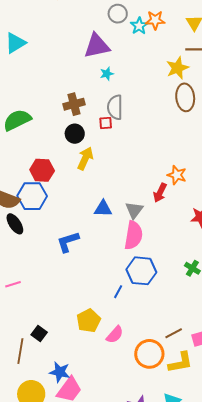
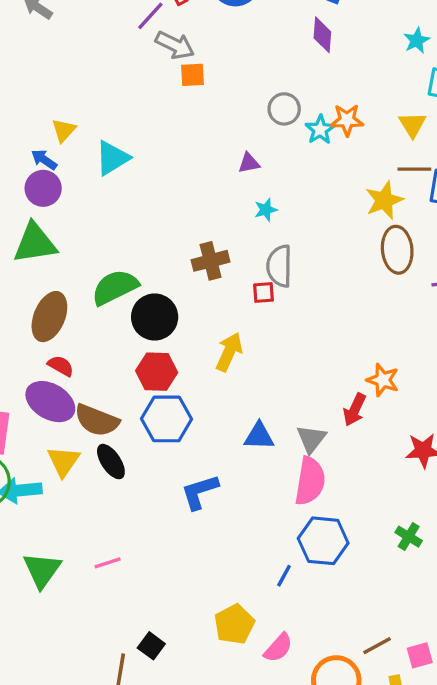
purple triangle: (97, 46) -> (249, 163), size x0.5
black circle: (75, 134) -> (155, 317), moved, size x1.4
blue hexagon: (32, 196) -> (167, 419), moved

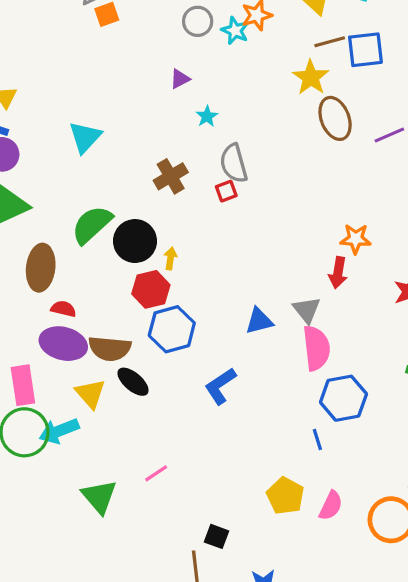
cyan triangle: (112, 158) -> (85, 137), moved
yellow arrow: (229, 352) -> (170, 258), moved, size x0.6
blue line: (284, 576) -> (317, 440), turned -30

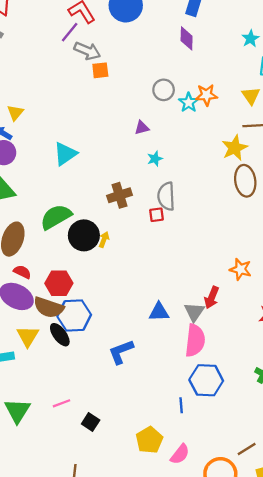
yellow arrow: (170, 258) -> (104, 240), moved
red arrow: (338, 273) -> (212, 297), moved
red hexagon: (151, 289) -> (59, 283), moved
blue hexagon: (172, 329) -> (74, 315), moved
black square: (216, 536) -> (91, 422), moved

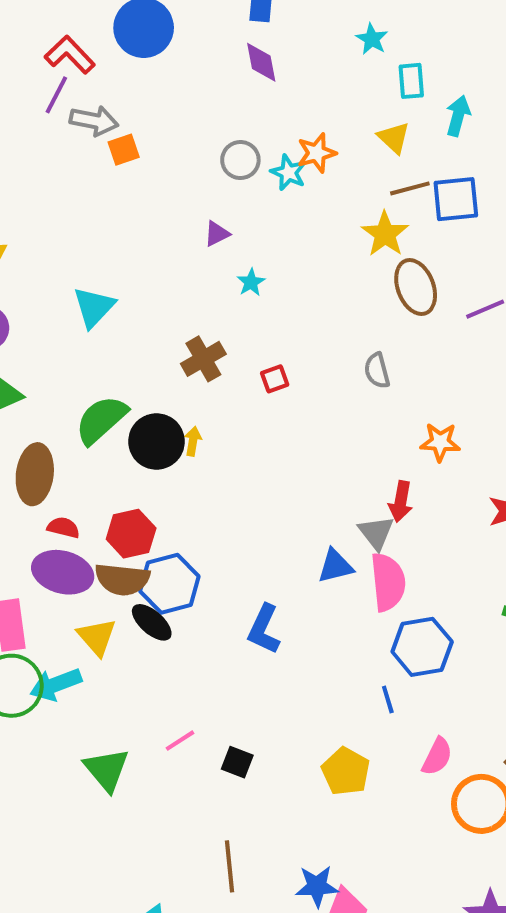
gray semicircle: (166, 196) -> (377, 371), moved, size x0.7
blue triangle: (159, 312) -> (335, 566), moved
blue L-shape: (121, 352) -> (264, 629), turned -32
pink semicircle: (180, 454) -> (437, 756), moved

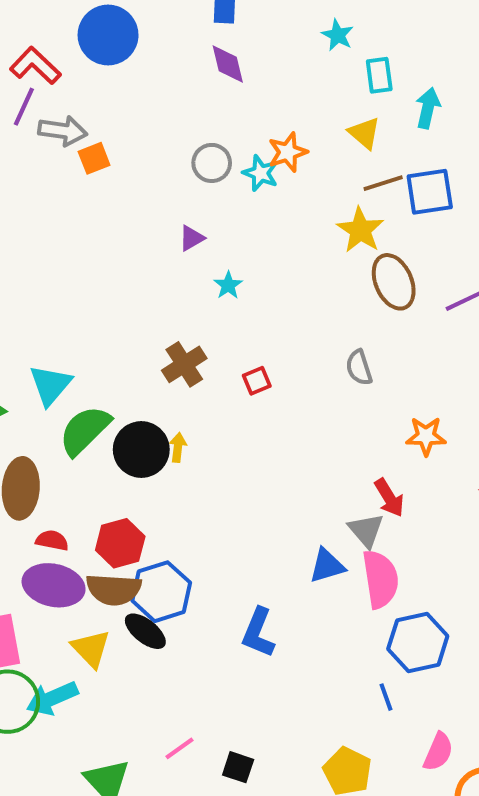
cyan triangle: (94, 307) -> (50, 385), moved
red arrow: (401, 502) -> (389, 498), turned -39

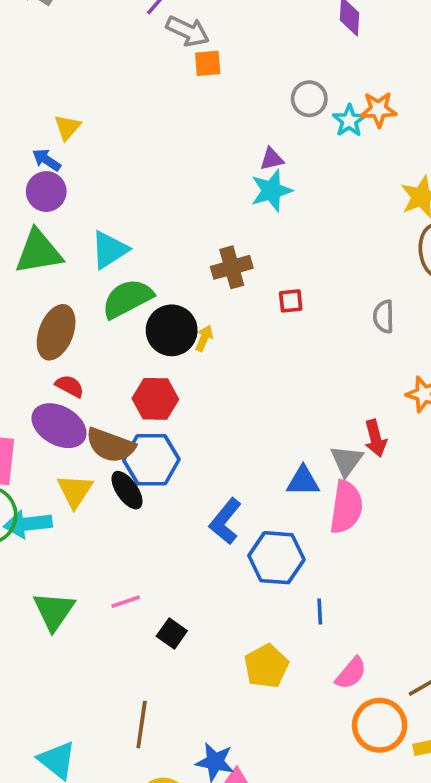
cyan star: (228, 285) -> (271, 191), moved, size x1.6
red hexagon: (120, 543) -> (155, 399), moved
blue hexagon: (418, 643) -> (276, 558), moved

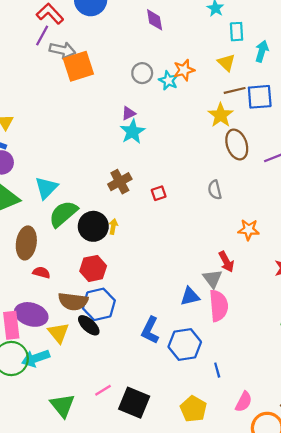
orange square: (208, 63) -> (78, 66), size x1.8
purple ellipse: (59, 426) -> (31, 314), moved
black square: (172, 634) -> (134, 403), size x1.8

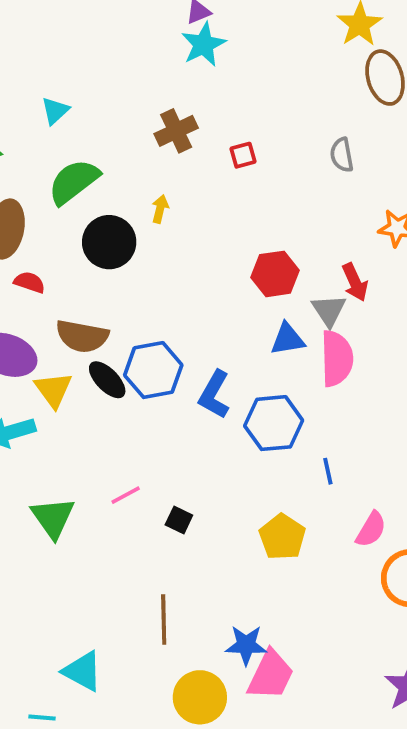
cyan triangle: (46, 188) -> (55, 111), moved, size x0.7
black circle: (93, 226) -> (109, 242), moved
red hexagon: (93, 268) -> (275, 274), moved
blue hexagon: (99, 304) -> (153, 370), moved
black square: (134, 403) -> (179, 520), size x0.5

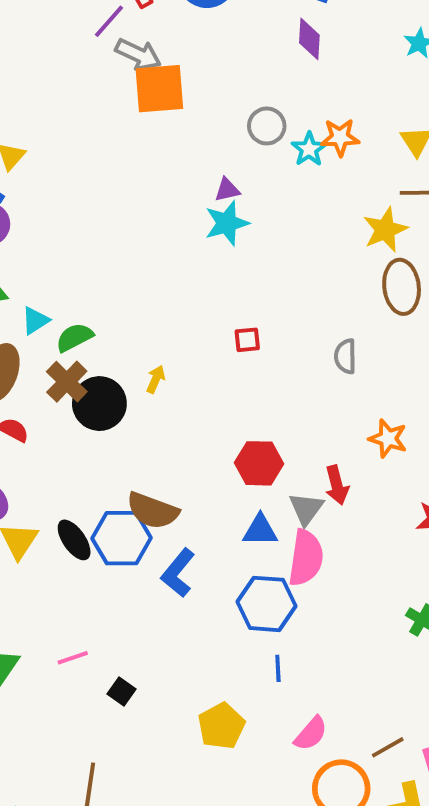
cyan triangle: (55, 111) -> (35, 321), moved
brown cross: (176, 131) -> (67, 382), moved, turned -30
green semicircle: (74, 182) -> (74, 337), size x0.7
brown semicircle: (82, 336) -> (153, 511), moved
blue hexagon: (274, 423) -> (266, 604), moved

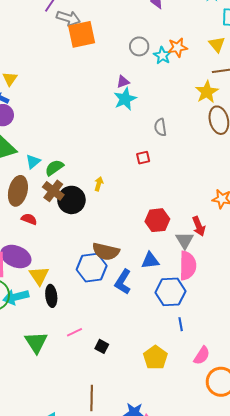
gray semicircle: (345, 356) -> (160, 127), moved
blue triangle: (260, 530) -> (150, 261), moved
black ellipse: (74, 540) -> (51, 296), moved, turned 35

